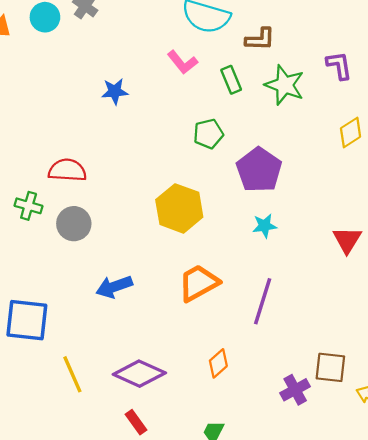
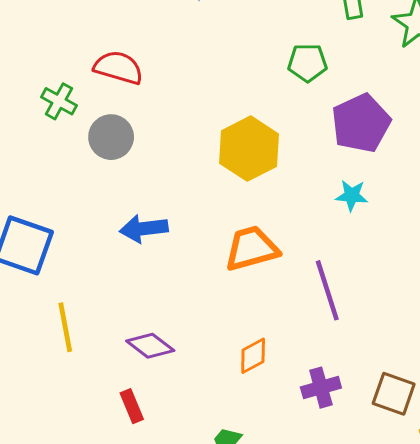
purple line: (263, 301) -> (327, 290), turned -48
purple diamond: (139, 374) -> (150, 346), size x0.7
purple cross: (295, 390) -> (321, 388), moved

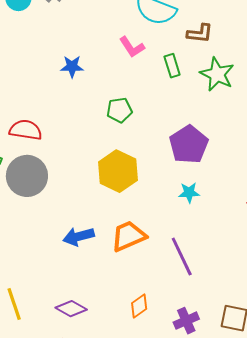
green pentagon: (307, 63) -> (119, 110), moved
gray circle: (111, 137) -> (27, 176), size x1.4
blue arrow: (144, 229) -> (79, 236), moved

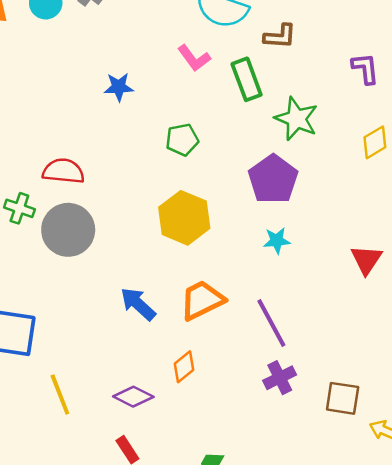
green rectangle: (172, 66) -> (247, 79), size x1.4
green star: (217, 74) -> (296, 119), moved
blue arrow: (79, 236) -> (138, 304), turned 60
orange diamond: (139, 306) -> (184, 367), moved
purple cross: (186, 321) -> (280, 378), moved

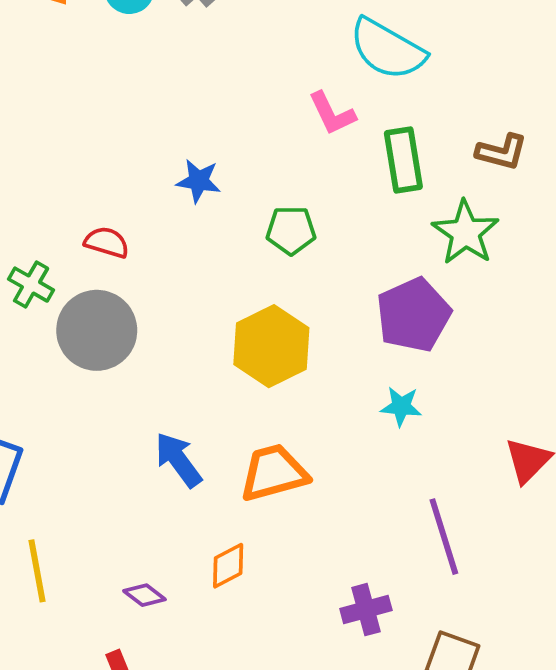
brown L-shape: (280, 36) -> (502, 152), moved
blue star: (119, 87) -> (199, 181), moved
red semicircle: (63, 171) -> (107, 242), size x0.7
purple line: (271, 323) -> (444, 537), moved
purple diamond: (133, 397) -> (144, 595), size x0.7

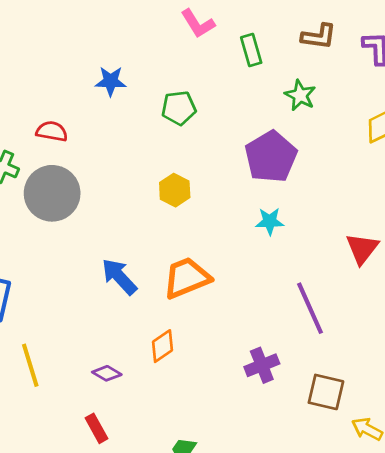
green rectangle: (403, 160) -> (251, 50), size x0.7
green star: (465, 233) -> (300, 95), size x0.7
yellow hexagon: (271, 346) -> (175, 190), size x0.6

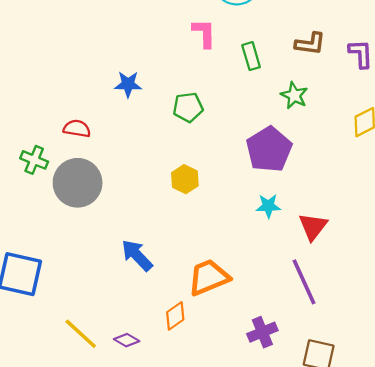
pink L-shape: (198, 24) -> (204, 33), turned -148
red triangle: (362, 249) -> (313, 227), moved
orange trapezoid: (187, 278) -> (209, 277), moved
yellow line: (30, 365) -> (81, 334), moved, turned -30

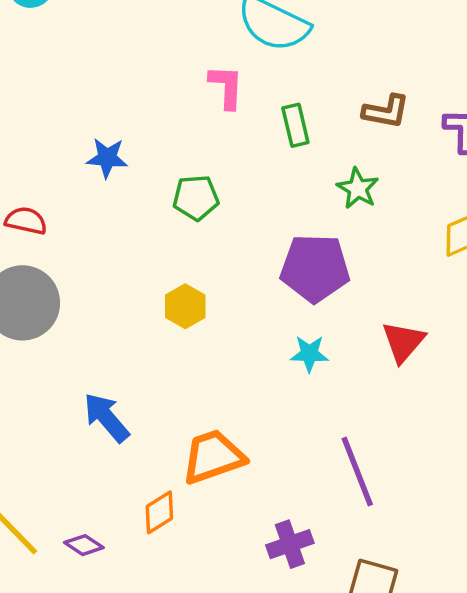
purple pentagon: (269, 149) -> (315, 268), turned 30
red triangle: (313, 227) -> (403, 342), moved

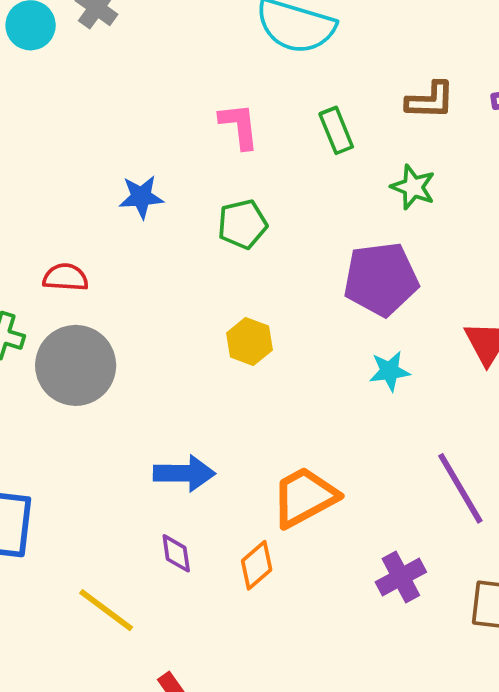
pink L-shape: (226, 87) -> (239, 126), moved
blue arrow: (106, 418) -> (184, 473), turned 140
purple diamond: (84, 545) -> (176, 553), moved, turned 57

